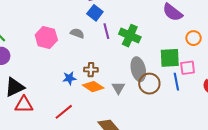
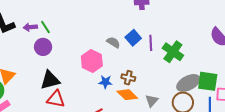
blue square: (95, 13) -> (133, 38), moved
gray semicircle: (77, 33) -> (113, 42), moved
pink hexagon: (46, 38) -> (92, 61), moved
gray ellipse: (138, 69) -> (188, 83), moved, turned 65

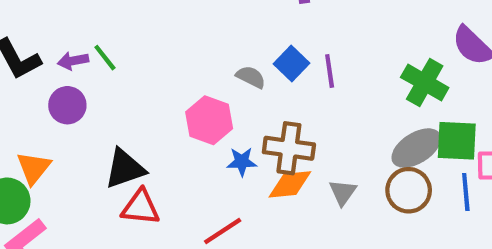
purple circle: (43, 47) -> (67, 105), moved
green cross: (173, 52) -> (425, 82), moved
brown cross: (128, 78) -> (289, 148), size x1.6
orange diamond: (127, 95) -> (290, 184), turned -45

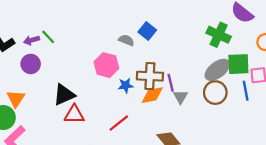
purple line: (330, 71) -> (171, 83), moved

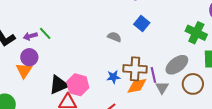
blue square: (147, 31) -> (142, 23), moved
pink hexagon: (106, 65) -> (78, 85), moved
gray ellipse: (217, 70) -> (177, 65), moved
orange triangle: (16, 99) -> (24, 70), moved

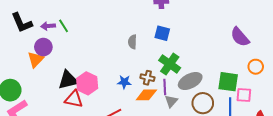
blue square: (142, 23) -> (162, 33), turned -35
green cross: (196, 33) -> (170, 64), moved
gray semicircle: (114, 37) -> (132, 42), turned -120
brown cross: (135, 69) -> (147, 78), size x0.6

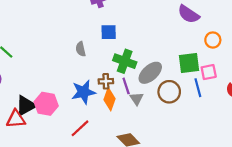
blue star: (124, 82) -> (84, 92), size x1.6
orange diamond: (146, 95) -> (110, 99), turned -55
red triangle: (74, 99) -> (16, 119), moved

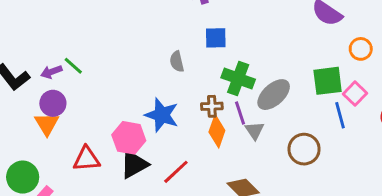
pink square: (209, 72) -> (355, 94), turned -35
blue star: (84, 92) -> (162, 115), moved, turned 30
brown circle: (169, 92) -> (304, 149), moved
black triangle: (26, 106) -> (134, 164), moved

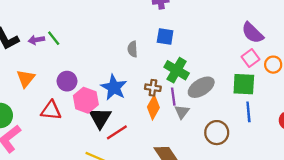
pink square: (355, 94) -> (250, 58), moved
purple circle: (53, 103) -> (67, 81), moved
black triangle: (134, 164) -> (100, 118), moved, turned -40

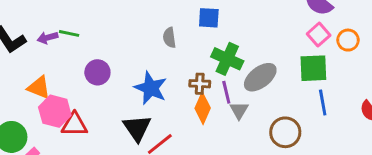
green line: (54, 38) -> (69, 33), turned -35
orange triangle: (26, 78) -> (39, 87), turned -42
purple circle: (67, 81) -> (97, 72), moved
pink hexagon: (86, 100) -> (55, 111), moved

